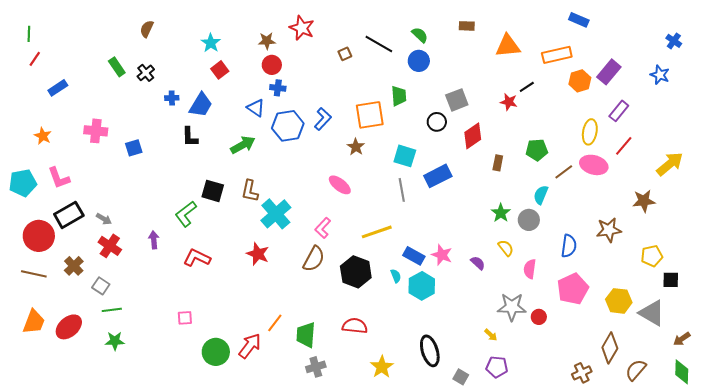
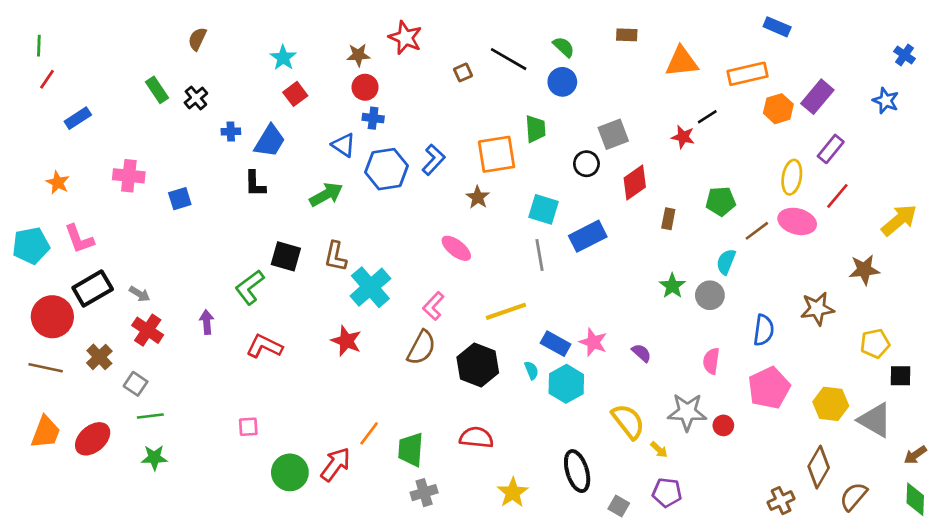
yellow semicircle: (506, 248) -> (628, 421), moved, size x1.6

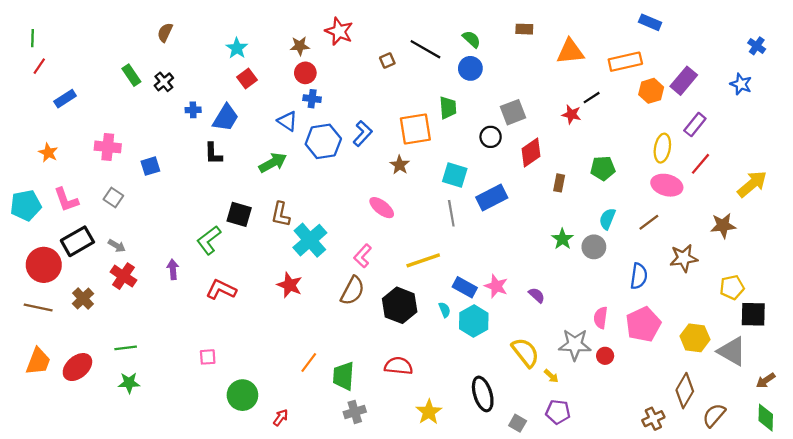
brown line: (757, 231) -> (649, 222), moved
pink semicircle: (711, 361) -> (601, 318), moved
black square: (900, 376) -> (753, 314), size x1.4
gray square: (136, 384) -> (113, 197), moved
red arrow: (336, 464) -> (281, 418), moved, size x0.6

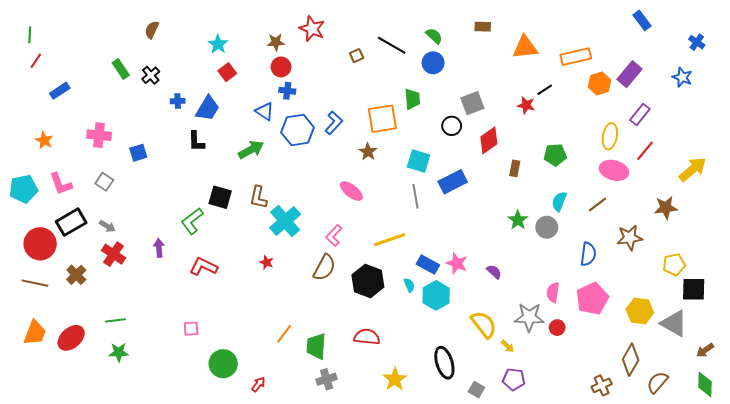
blue rectangle: (650, 22) -> (642, 20), moved, turned 30
red star: (290, 285) -> (267, 262), size x0.6

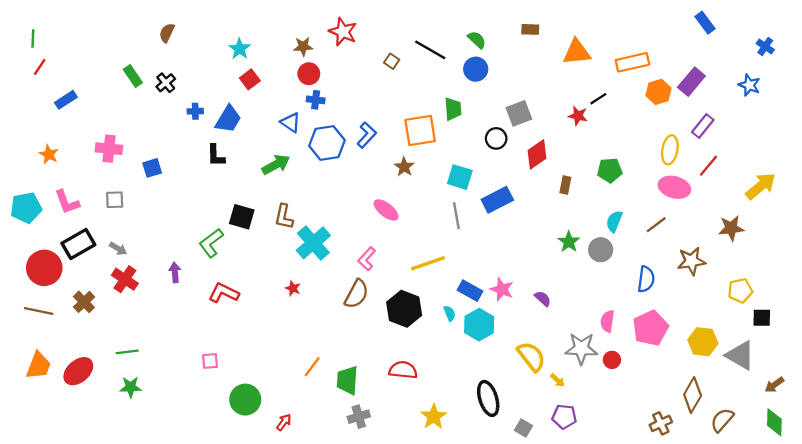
brown square: (357, 56) -> (392, 61), turned -32
gray square: (104, 182) -> (115, 200), turned -36
black square: (694, 289) -> (762, 318), size x0.7

